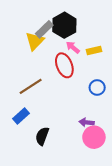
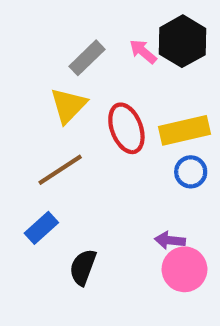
black hexagon: (64, 25) -> (182, 41), moved
yellow triangle: (35, 41) -> (68, 105), moved
pink arrow: (73, 47) -> (143, 52), moved
yellow rectangle: (94, 51) -> (184, 130), moved, size x1.6

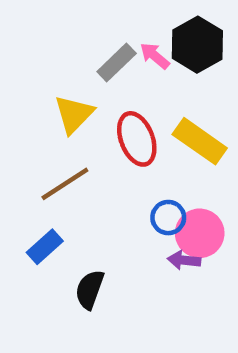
gray rectangle: (87, 58) -> (117, 63), moved
yellow rectangle: (184, 130) -> (200, 141), turned 48
blue circle: (191, 172) -> (168, 218), moved
pink circle: (184, 269) -> (200, 233), moved

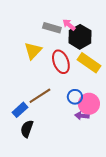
black hexagon: (197, 45) -> (80, 37), moved
gray rectangle: (117, 63) -> (52, 28), turned 60
brown line: (65, 184) -> (40, 96), moved
black semicircle: (90, 289) -> (27, 129), moved

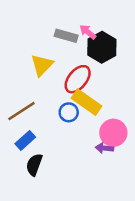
red ellipse: (61, 62) -> (78, 79), turned 60
yellow rectangle: (89, 63) -> (87, 102), moved
brown line: (40, 96) -> (21, 111), moved
blue circle: (75, 97) -> (69, 112), moved

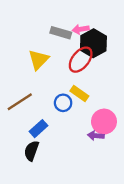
pink arrow: (88, 32) -> (81, 29), turned -49
red ellipse: (78, 79) -> (81, 60), moved
yellow rectangle: (87, 102) -> (79, 93), size x0.7
blue rectangle: (25, 140) -> (39, 129), moved

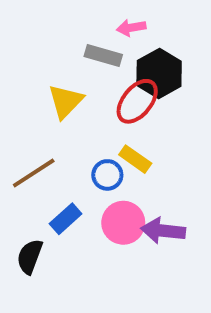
pink arrow: (81, 29) -> (131, 28), moved
pink circle: (104, 122) -> (123, 223), moved
purple arrow: (96, 136) -> (163, 231), size x1.5
black semicircle: (32, 151) -> (30, 257), moved

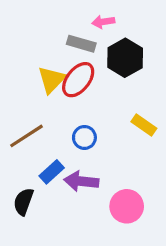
red ellipse: (137, 101) -> (78, 80), moved
yellow rectangle: (135, 159) -> (144, 125), moved
pink circle: (123, 223) -> (127, 206), moved
purple arrow: (163, 231) -> (81, 181), moved

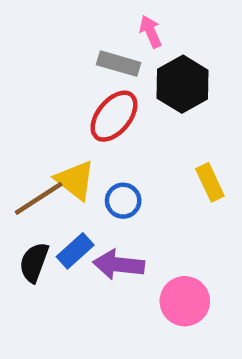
pink arrow: (103, 22) -> (151, 32), turned 75
yellow triangle: (52, 80) -> (75, 180), moved, turned -36
yellow rectangle: (144, 125) -> (210, 182), turned 30
black semicircle: (23, 202) -> (34, 262), moved

